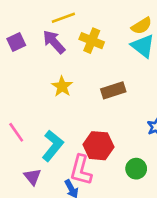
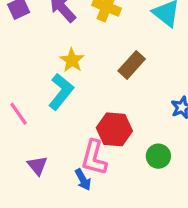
brown rectangle: (113, 90) -> (132, 65), turned -30
cyan L-shape: (53, 146) -> (61, 92), moved

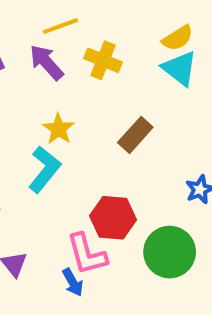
green circle: (158, 156) -> (170, 252), size x1.6
pink L-shape: (94, 158) -> (87, 254), turned -30

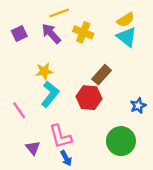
yellow star: (59, 129) -> (44, 71), moved, turned 30
red hexagon: (113, 218) -> (89, 98), moved
pink L-shape: (87, 254) -> (60, 136), moved

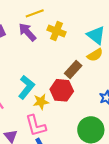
yellow semicircle: (126, 20) -> (95, 55), moved
yellow star: (44, 71) -> (41, 102), moved

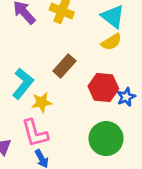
brown rectangle: (73, 69) -> (64, 66), moved
red hexagon: (62, 90) -> (103, 88), moved

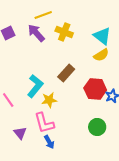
green circle: (106, 139) -> (97, 127), size x0.7

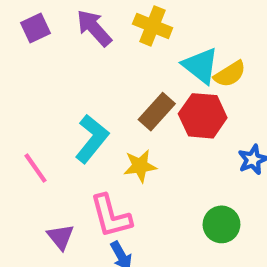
cyan triangle: (102, 36) -> (201, 66), moved
red hexagon: (95, 89) -> (203, 116), moved
yellow star: (49, 100) -> (140, 166), moved

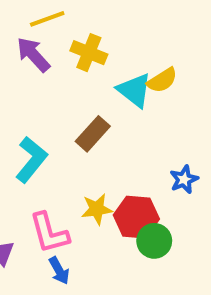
yellow semicircle: (230, 74) -> (162, 80), moved
red hexagon: (203, 116) -> (136, 217), moved
yellow star: (140, 166) -> (97, 209), moved

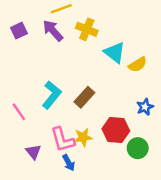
yellow semicircle: (162, 80) -> (138, 65), moved
brown rectangle: (93, 134) -> (84, 97), moved
yellow star: (97, 209) -> (83, 137), moved
green circle: (154, 241) -> (138, 148), moved

